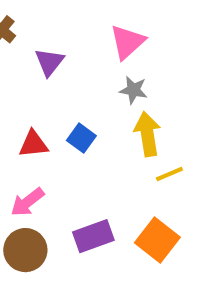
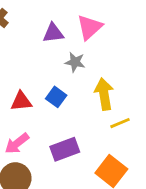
purple triangle: (49, 62) -> (53, 33), moved, turned 45
gray star: (133, 90) -> (75, 62), moved
purple rectangle: (93, 236) -> (65, 149), moved

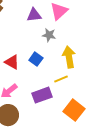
red triangle: (21, 101) -> (12, 62), turned 35
yellow line: (120, 123) -> (61, 79), moved

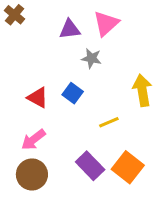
yellow arrow: (69, 57) -> (142, 90), moved
purple rectangle: (42, 95) -> (90, 166), moved, turned 66

